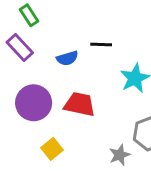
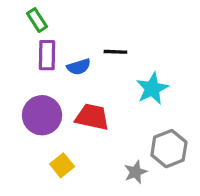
purple rectangle: (20, 48) -> (47, 55), moved, turned 44

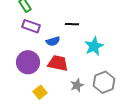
purple rectangle: (47, 55) -> (31, 26), turned -72
blue semicircle: (79, 67) -> (53, 41), moved
gray star: (136, 172) -> (77, 85), moved

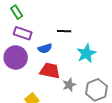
purple circle: (28, 62) -> (16, 58), moved
gray star: (77, 85) -> (69, 85), moved

